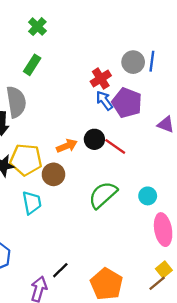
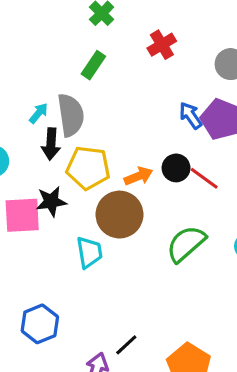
red cross: (101, 79) -> (162, 45), moved
yellow pentagon: (26, 160) -> (88, 168), moved
brown circle: (53, 174) -> (119, 215), size x1.5

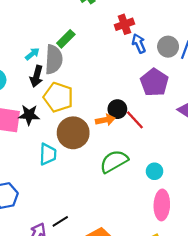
green rectangle: (93, 65) -> (66, 39), moved
blue arrow: (191, 116) -> (139, 43), moved
orange arrow: (138, 176) -> (105, 120), moved

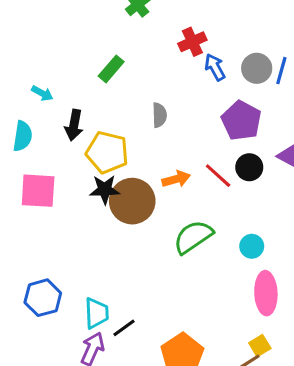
cyan arrow: (32, 54) -> (42, 93), moved, turned 72
gray semicircle: (54, 59) -> (159, 115), moved, size x0.6
black circle: (117, 109) -> (249, 167), moved
black star: (29, 115) -> (105, 189), moved
cyan trapezoid: (48, 154) -> (97, 313), moved

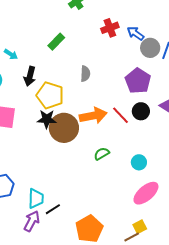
blue arrow: (215, 67) -> (135, 33), moved, turned -30
orange arrow: (176, 179) -> (93, 116), size x1.5
green semicircle: (193, 237) -> (102, 154), size x0.6
pink ellipse: (266, 293) -> (146, 193), turned 48

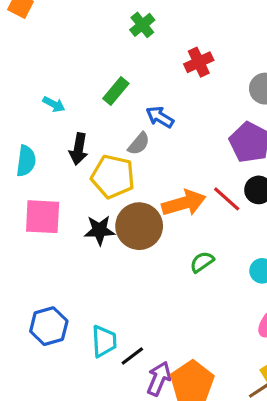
blue arrow: (135, 33) -> (160, 117), moved
cyan arrow: (11, 54) -> (54, 104), moved
gray semicircle: (85, 74) -> (139, 144), moved, turned 42
black star: (47, 119) -> (99, 230), moved
purple arrow: (32, 221) -> (159, 379), moved

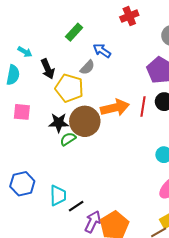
cyan arrow: (54, 104) -> (25, 52), moved
black arrow: (79, 149) -> (48, 69), turned -36
red line: (227, 199) -> (143, 106), turned 54
pink square: (43, 217) -> (22, 112), size x0.7
green semicircle: (202, 262) -> (68, 139), moved

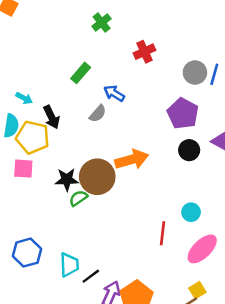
yellow pentagon: (69, 88) -> (33, 137), moved
red line: (143, 106) -> (162, 233), moved

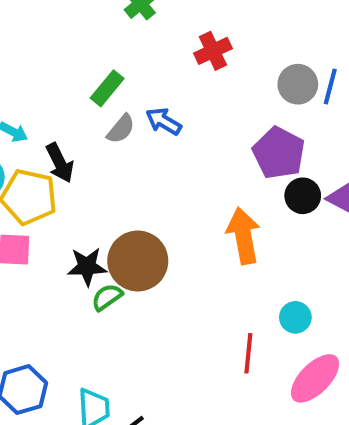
gray semicircle: (98, 114) -> (121, 129), moved
black circle: (189, 150) -> (303, 196), moved
orange arrow: (132, 159) -> (243, 236), moved, turned -84

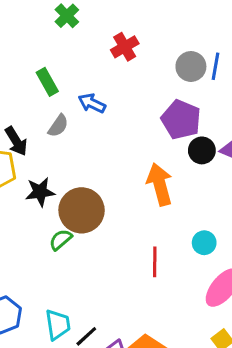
green rectangle: (107, 88) -> (47, 82), turned -64
gray semicircle: (121, 129) -> (58, 126), moved
black star: (87, 267) -> (40, 192), moved
red line: (248, 353) -> (155, 262), moved

